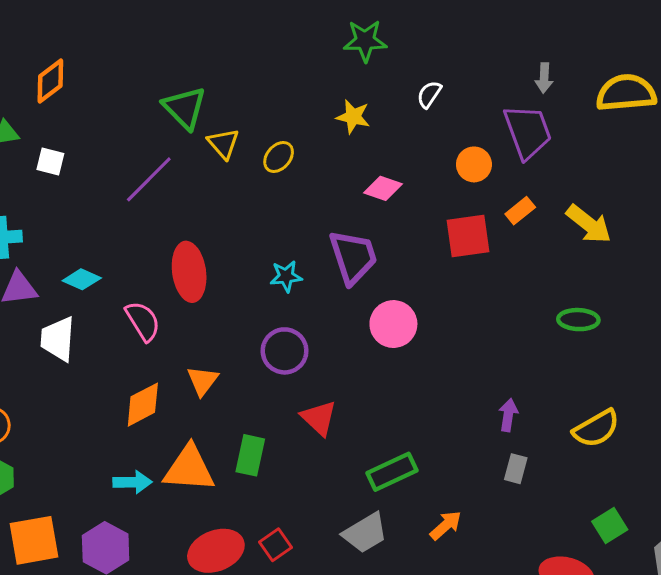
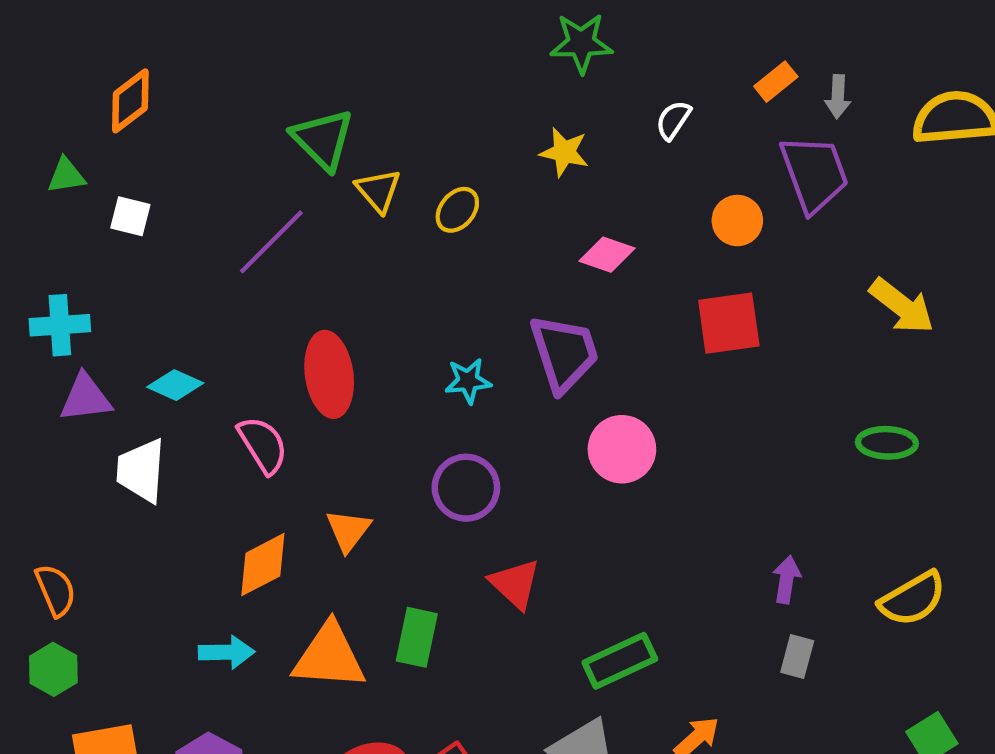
orange rectangle: (520, 211) -> (776, 82), moved
cyan arrow: (132, 482) -> (227, 652), moved

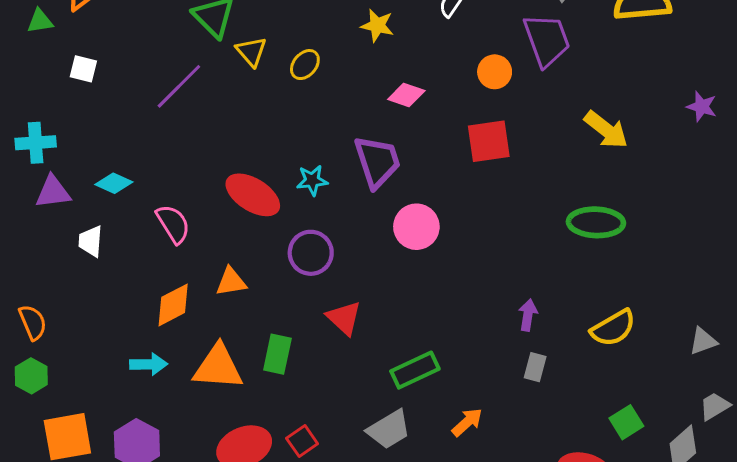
green triangle: (66, 176) -> (40, 21), moved
red ellipse: (329, 374) -> (253, 195), moved, turned -50
green ellipse: (887, 443) -> (596, 222), size x1.4
white trapezoid: (141, 471) -> (91, 241), size x0.7
orange triangle: (348, 530) -> (231, 282), turned 44

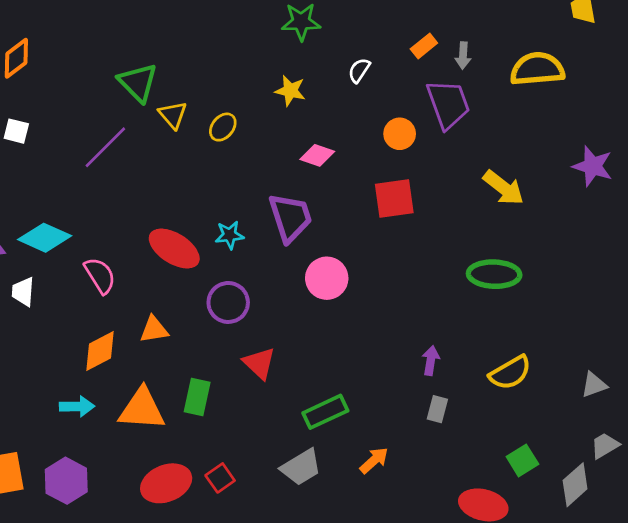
purple star: (702, 107) -> (593, 166), size x1.4
cyan diamond: (114, 183) -> (45, 238), size x1.5

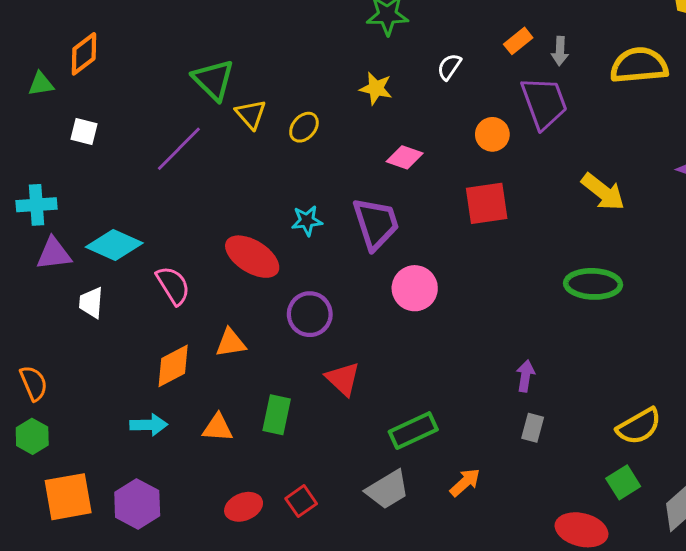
cyan star: (230, 235) -> (307, 221), moved
yellow semicircle: (510, 373) -> (639, 426), moved
orange triangle: (142, 409) -> (218, 428), size x0.6
red ellipse: (166, 483) -> (244, 507), size x0.7

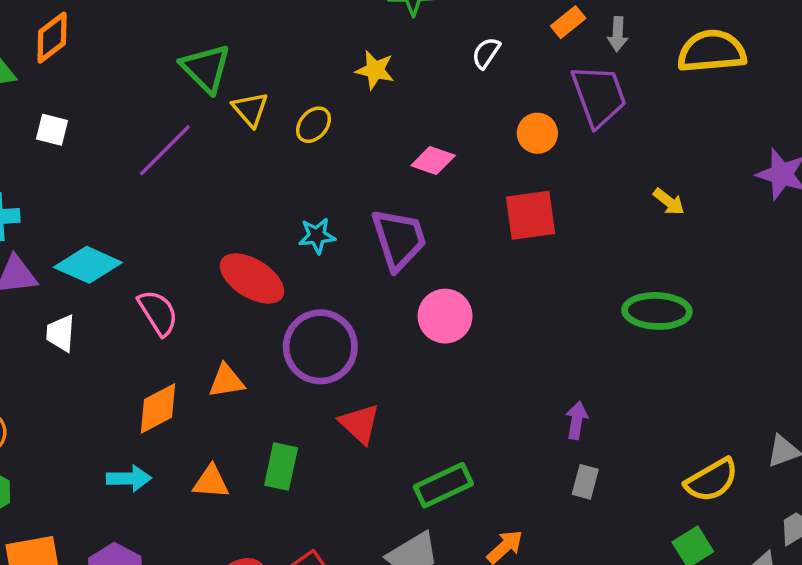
yellow star: (376, 88) -> (375, 70), moved
yellow arrow: (603, 192) -> (669, 202), size x0.6
purple circle: (310, 314) -> (320, 347), size x1.4

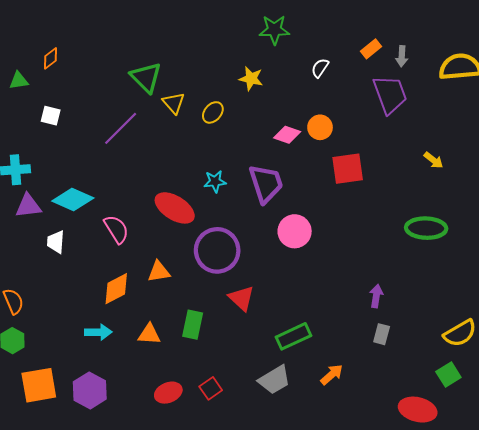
orange diamond: (52, 38) -> (51, 58), size x0.7
orange circle: (537, 133) -> (320, 127), moved

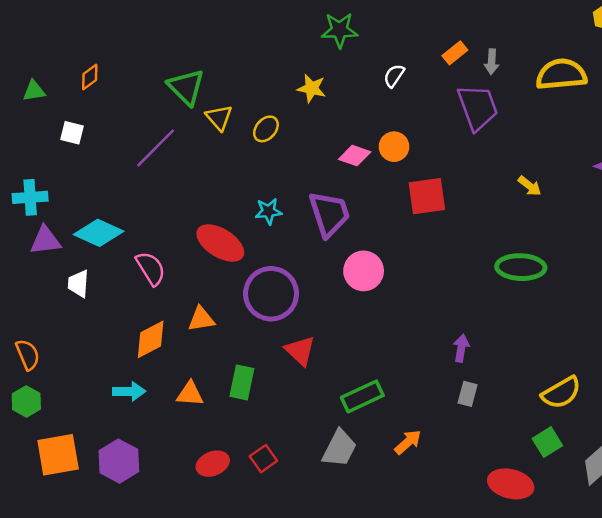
orange diamond: (51, 58) -> (90, 77), moved
gray trapezoid: (274, 380) -> (339, 448), turned -32

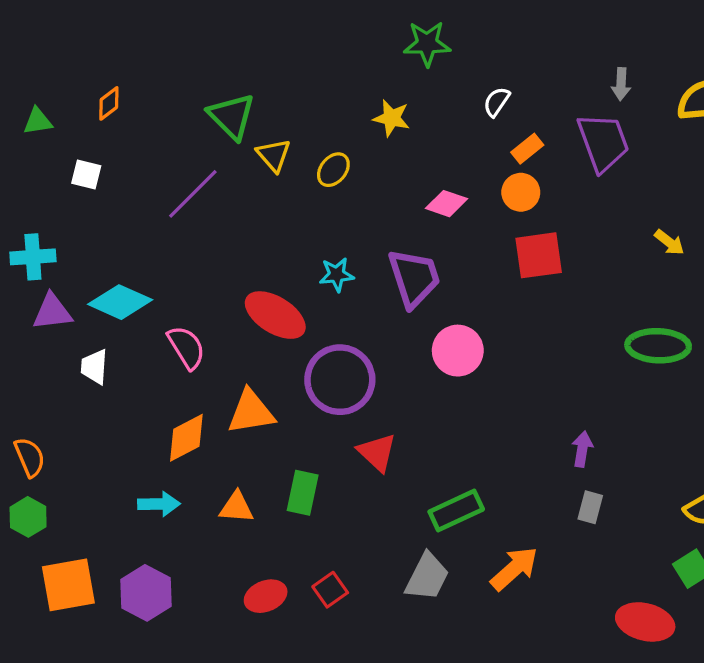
orange rectangle: (455, 53) -> (527, 149), moved
orange circle: (394, 147) -> (521, 192), moved
orange triangle: (201, 319) -> (251, 412), size x1.4
orange arrow: (408, 442) -> (514, 569), size x1.4

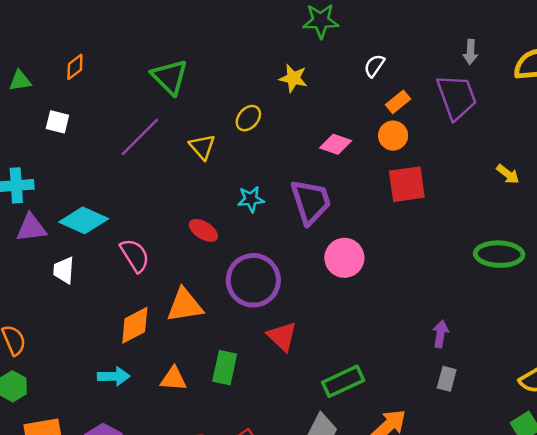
yellow triangle: (274, 155) -> (202, 147), moved
red ellipse: (275, 315) -> (203, 230), size x0.6

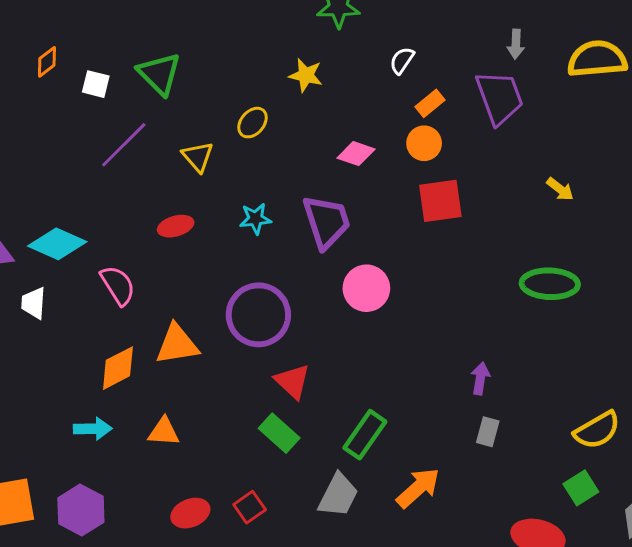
white square: (57, 122) -> (96, 84), moved
red ellipse: (203, 230) -> (176, 226), moved, turned -48
green rectangle: (225, 368) -> (279, 433), moved, turned -60
green rectangle: (343, 381) -> (365, 435), turned -30

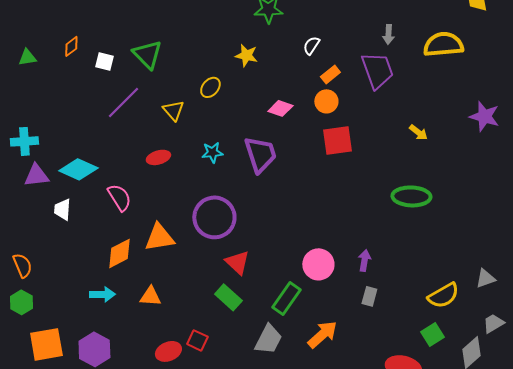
pink circle: (366, 288) -> (318, 264), moved
red square: (250, 507) -> (197, 340), moved, turned -30

